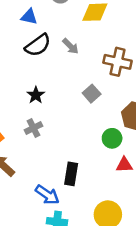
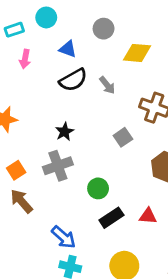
gray cross: (33, 128) -> (58, 166), size x1.5
green circle: (112, 138) -> (98, 188), moved
black rectangle: (71, 174) -> (111, 218), moved, turned 40

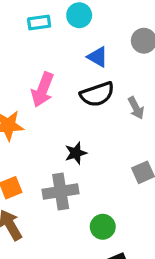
pink arrow: (25, 59) -> (43, 90), moved, size x1.5

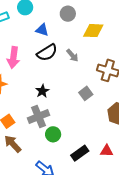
green circle: (103, 227) -> (53, 134), moved

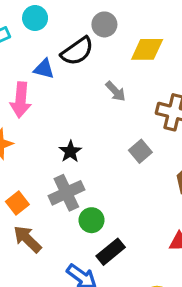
blue triangle: (42, 30) -> (44, 69), moved
black semicircle: (47, 53) -> (77, 51), moved
black rectangle: (80, 153) -> (111, 252), moved

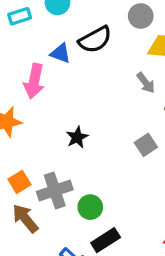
gray circle: (104, 24) -> (141, 16), moved
gray arrow: (116, 91) -> (146, 83), moved
gray cross: (66, 193) -> (55, 191), moved

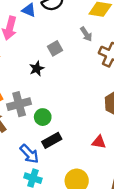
gray square: (146, 145) -> (55, 48), moved

